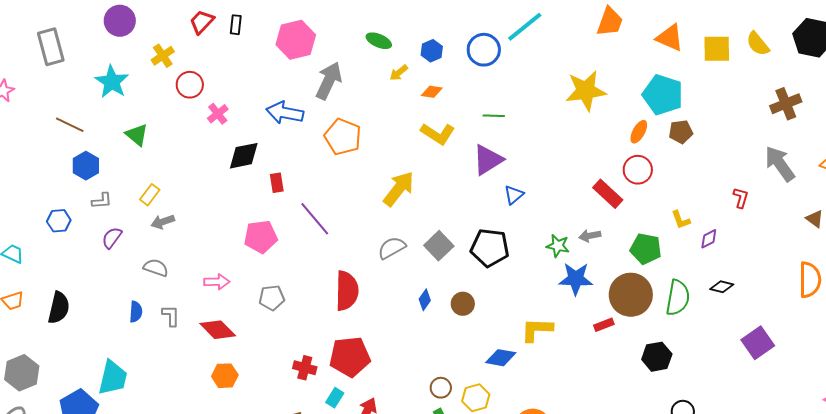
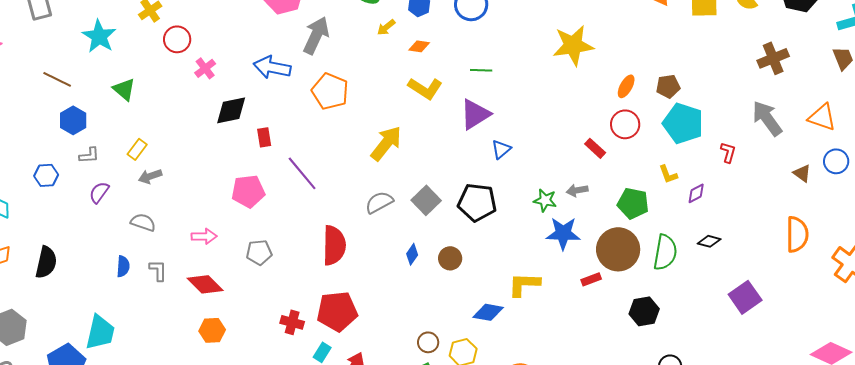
cyan pentagon: (663, 95) -> (683, 123), moved
red rectangle: (608, 194) -> (595, 148), size x0.7

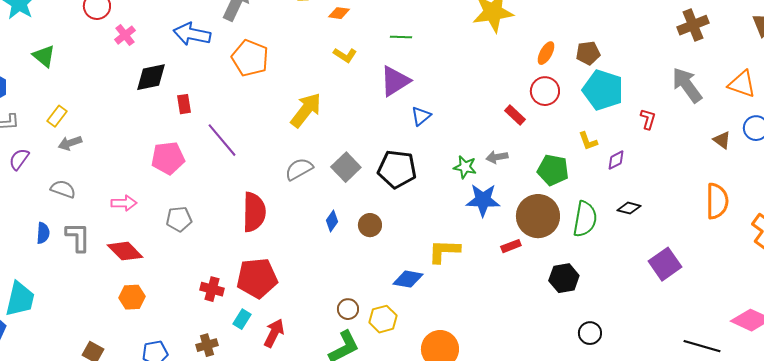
yellow L-shape: (425, 88) -> (345, 55), size x0.7
gray L-shape: (158, 270) -> (78, 237), size x1.4

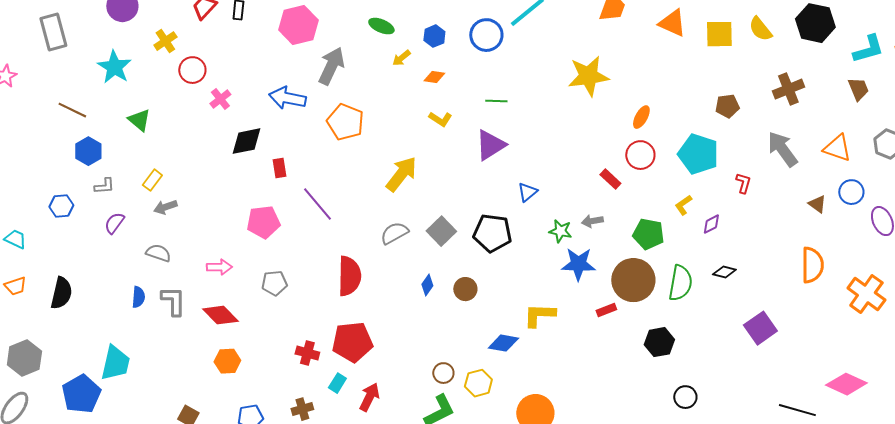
brown pentagon: (588, 53) -> (727, 106), moved
blue triangle: (421, 116) -> (527, 192), moved
yellow L-shape: (588, 141) -> (683, 205), turned 75

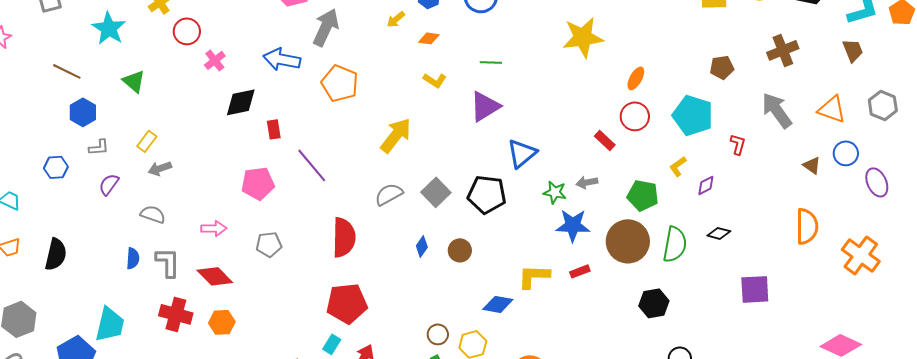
blue triangle: (527, 192) -> (522, 153), size x1.5
red rectangle: (606, 310) -> (580, 271), moved
purple square: (760, 328) -> (755, 289), turned 32
red cross: (307, 353) -> (176, 314), moved, size x1.4

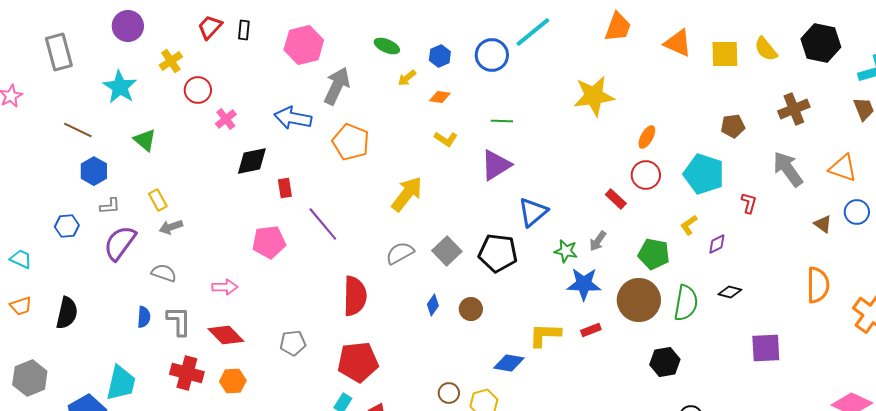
yellow rectangle: (147, 141) -> (158, 200), turned -65
gray arrow: (587, 182) -> (598, 241), turned -45
purple semicircle: (109, 184) -> (120, 243), size x1.6
gray pentagon: (269, 244) -> (293, 343), moved

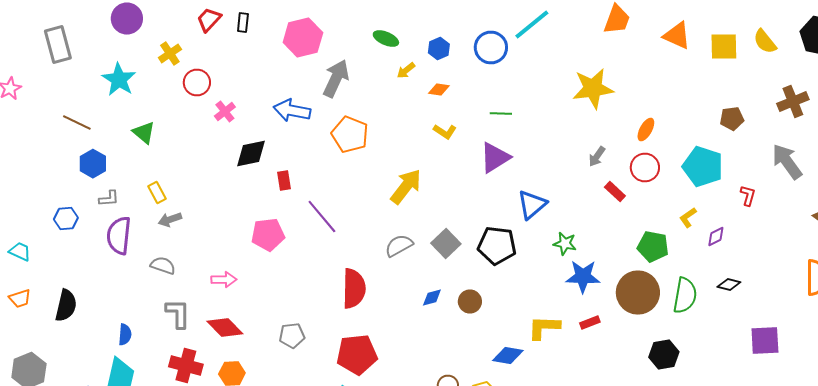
gray arrow: (598, 241) -> (597, 156), moved
purple semicircle: (120, 243) -> (119, 236), turned -30
blue diamond: (433, 305) -> (432, 298), turned 40
blue semicircle: (144, 317) -> (125, 334), moved

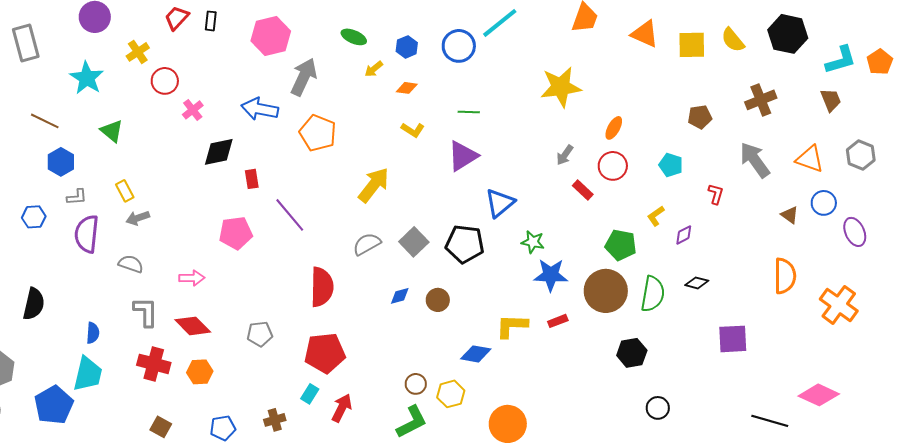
cyan pentagon: (703, 166) -> (671, 165), size x0.6

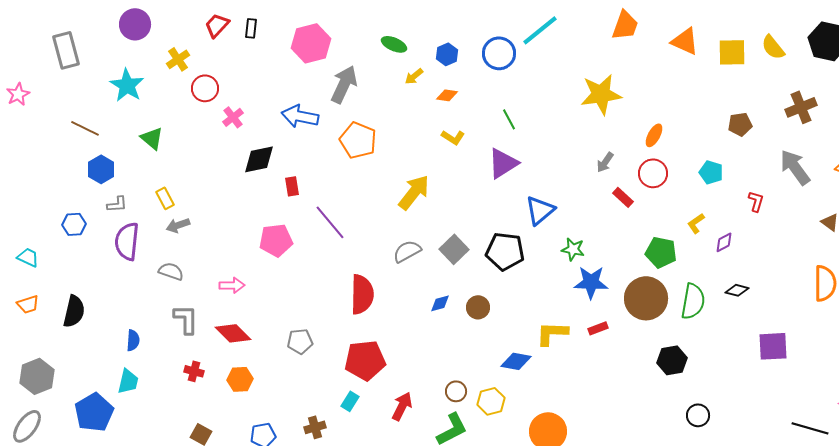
green line: (469, 112) -> (509, 119), turned 60
red cross: (154, 364) -> (194, 371), size x0.6
cyan trapezoid: (88, 374) -> (128, 381), size x0.7
red arrow: (342, 408) -> (402, 406), moved

